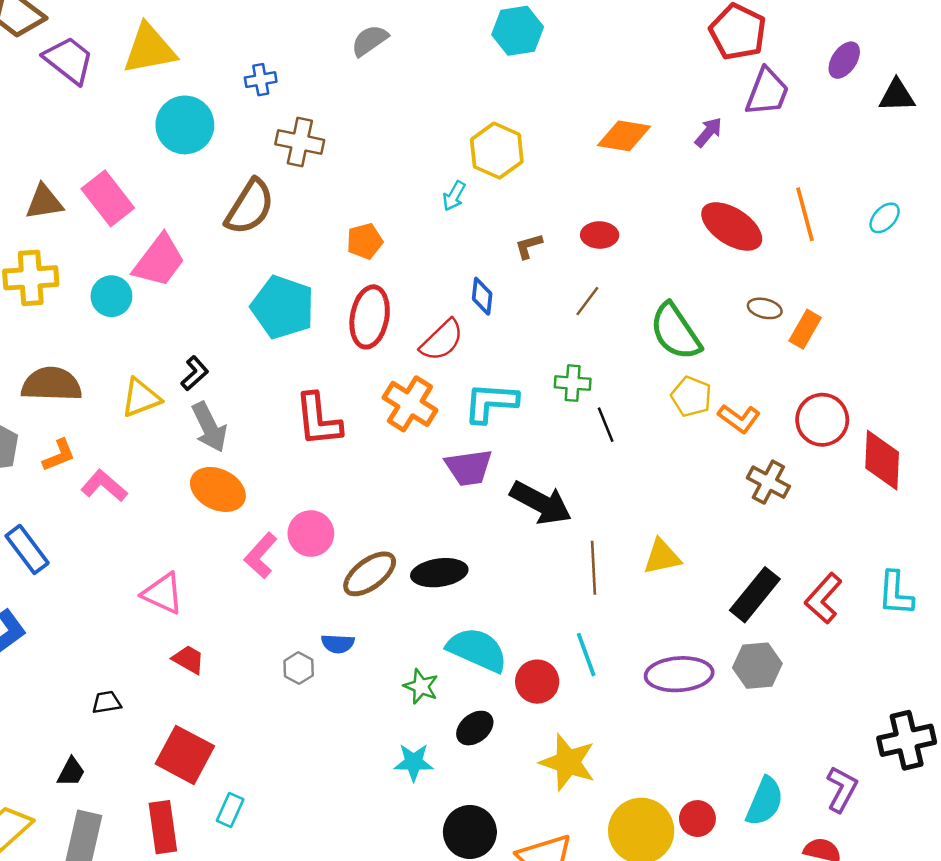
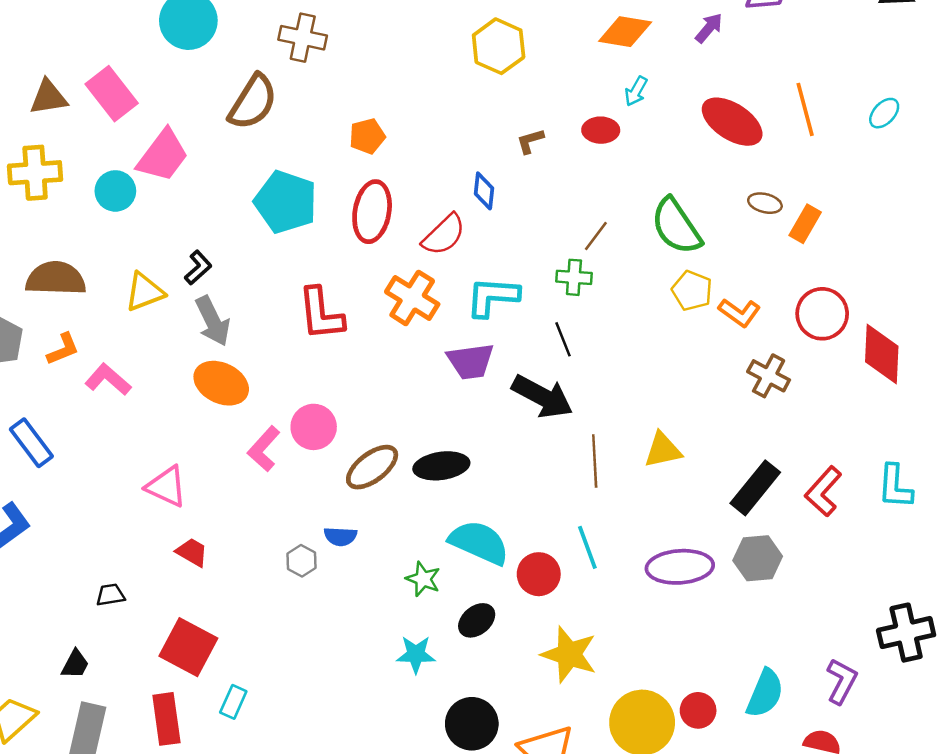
cyan arrow: (454, 196) -> (636, 91), moved
brown line: (587, 301) -> (596, 236), moved
black line: (606, 425) -> (563, 339), moved

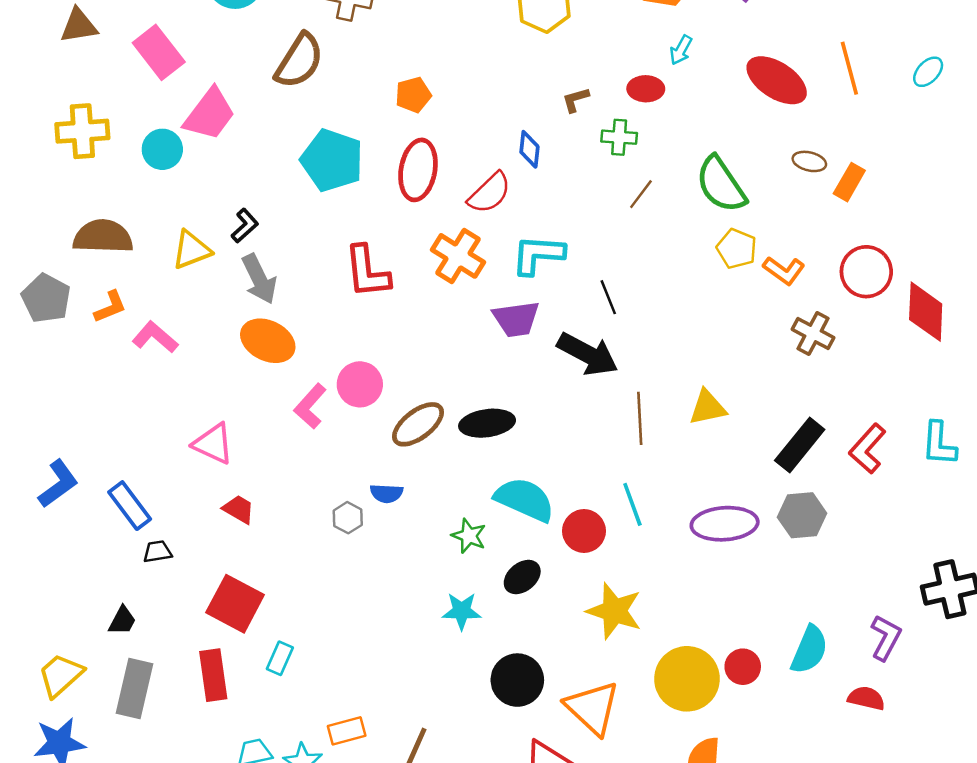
brown triangle: (48, 97) -> (79, 26), moved
green cross: (574, 277) -> (619, 137), moved
blue rectangle: (31, 443) -> (130, 506), moved

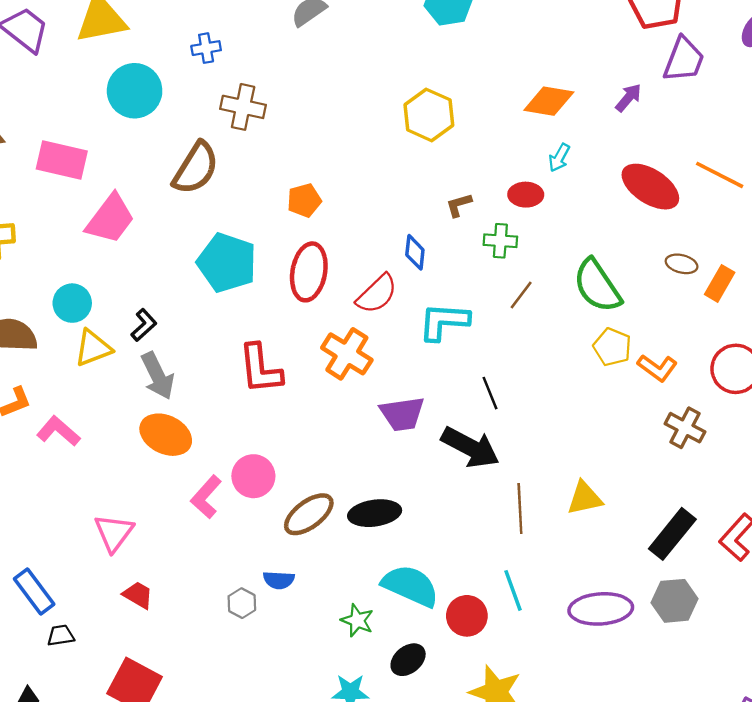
pink rectangle: (159, 52) -> (62, 160), turned -39
orange line: (849, 68) -> (720, 175), turned -48
cyan circle: (162, 149) -> (72, 303), moved
cyan L-shape: (538, 255) -> (444, 322), moved
pink triangle: (213, 444) -> (114, 533), turned 42

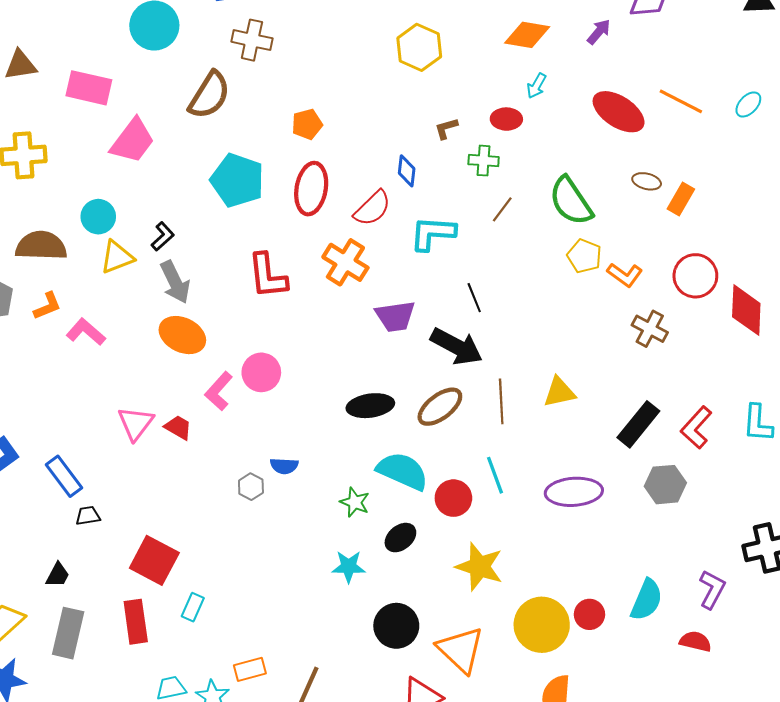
brown ellipse: (309, 514) -> (440, 407), moved
red trapezoid: (138, 595) -> (178, 427), moved
gray hexagon: (675, 601) -> (665, 485), moved

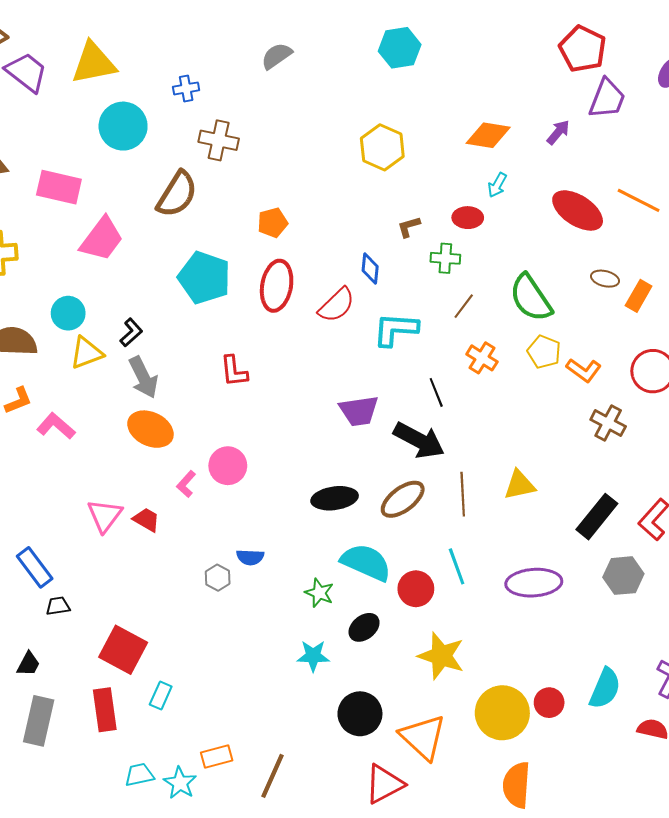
orange cross: (345, 262) -> (482, 358), moved, size x0.7
red L-shape: (268, 276) -> (234, 371), size x0.7
pink L-shape: (219, 391) -> (186, 484), size x0.7

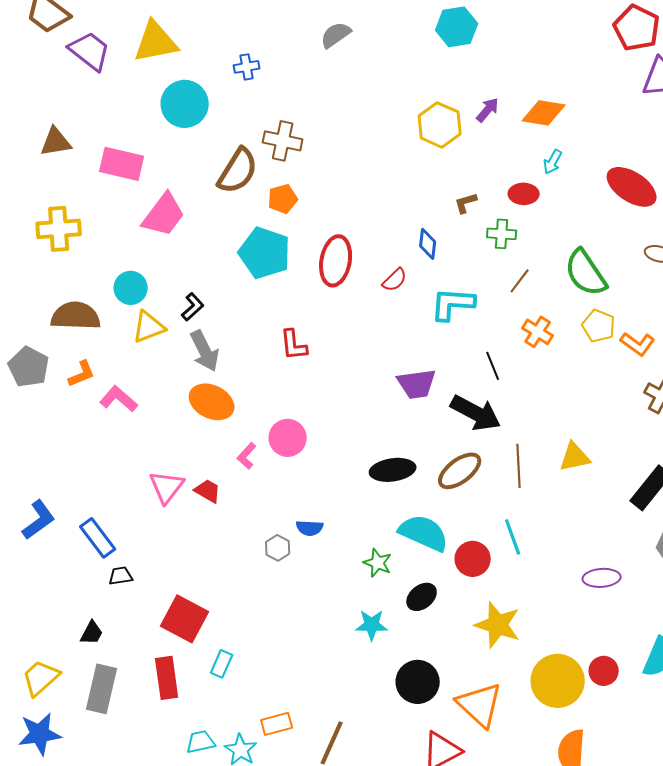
purple arrow: (558, 132) -> (488, 110), moved
brown cross: (219, 140) -> (283, 141), moved
orange pentagon: (273, 223) -> (283, 199), moved
red semicircle: (337, 305) -> (395, 280), size x0.7
purple ellipse: (534, 583) -> (602, 578), moved, size x0.7

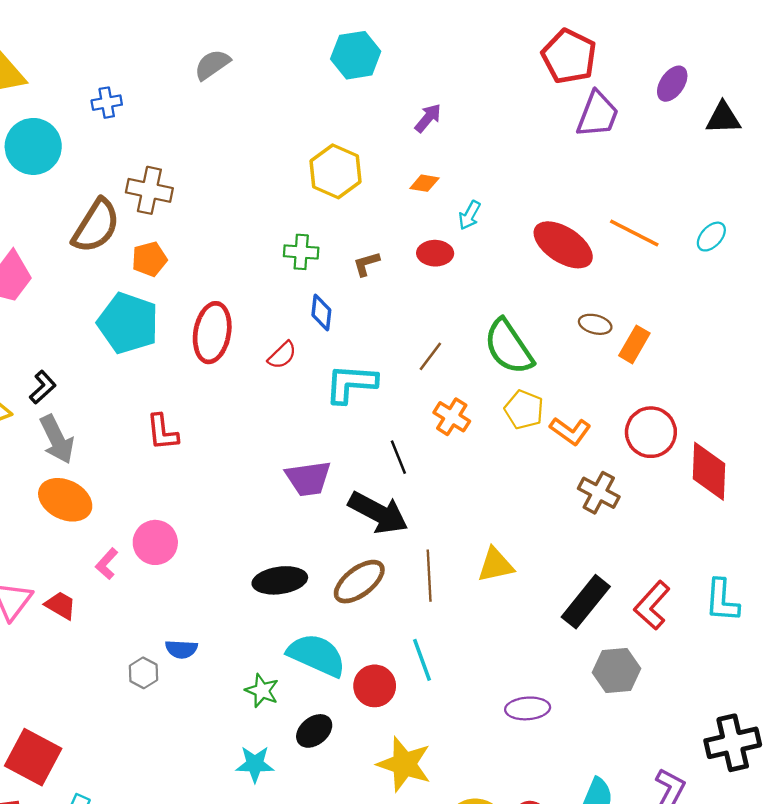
purple arrow: (488, 110) -> (428, 118), moved
orange diamond: (544, 113) -> (424, 183), moved, size x0.6
green cross: (502, 234) -> (301, 252), moved

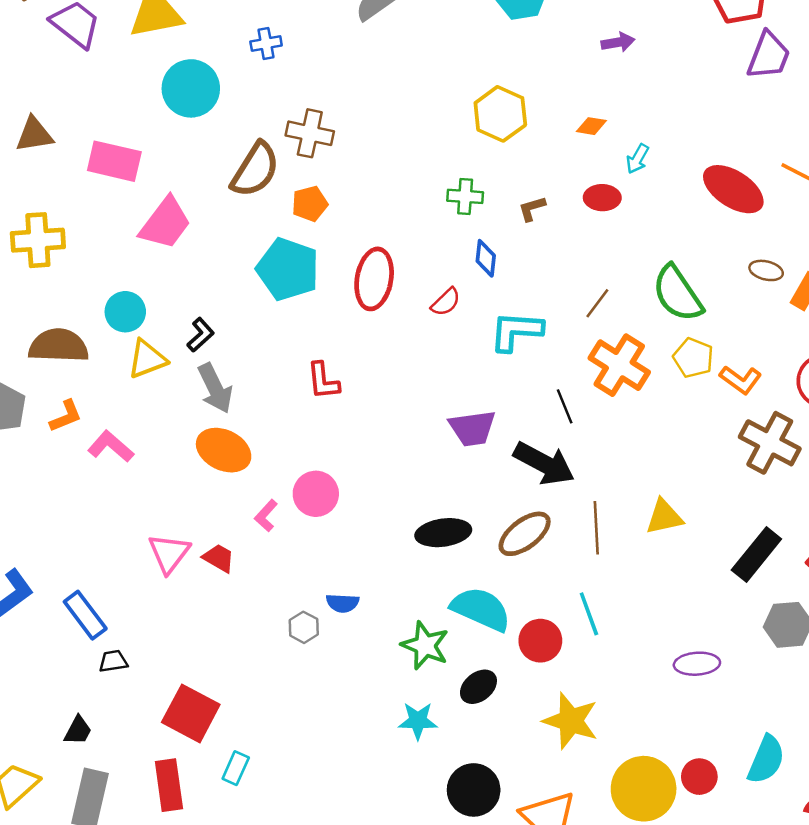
purple arrow: (428, 118) -> (618, 42), moved, turned 40
orange cross: (452, 417) -> (619, 365), size x1.6
brown cross: (599, 493) -> (770, 443), size x1.4
green star: (262, 691) -> (425, 645), size x1.4

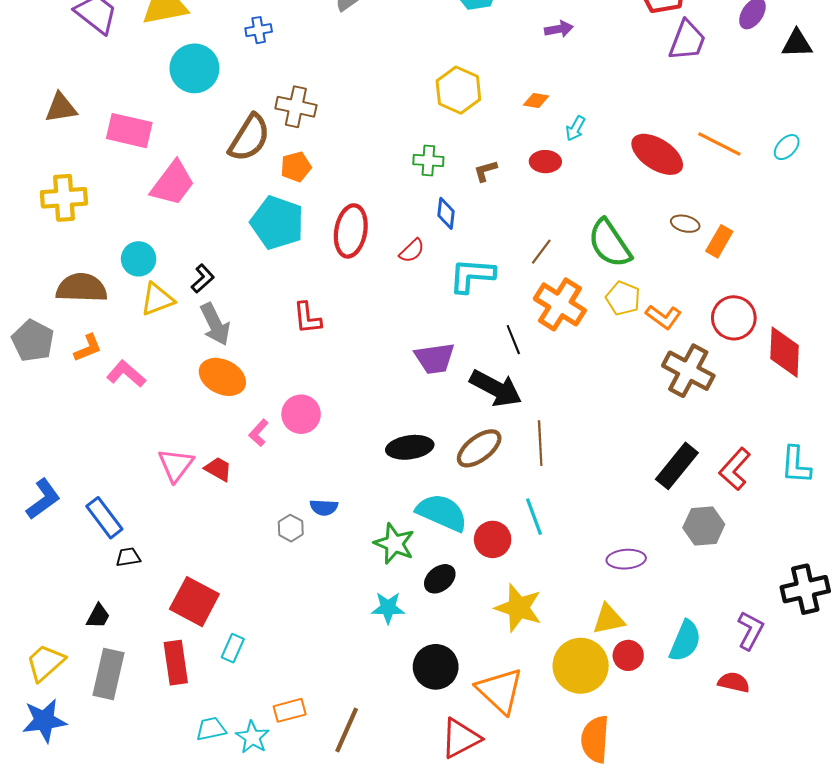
yellow triangle: (664, 517) -> (609, 619), moved

